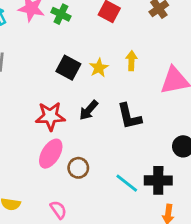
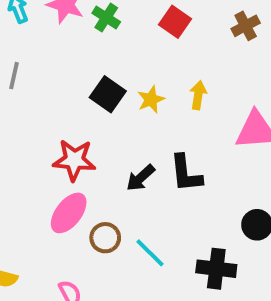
black arrow: (89, 110) -> (141, 178), moved
cyan line: (127, 183) -> (150, 253), moved

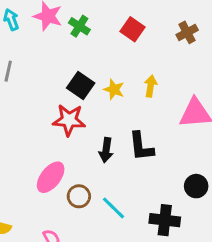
yellow star: (151, 100) -> (114, 89), turned -30
red star: (74, 160) -> (69, 120), moved
black arrow: (141, 178) -> (106, 150), turned -40

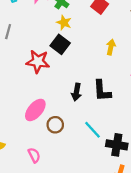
yellow star: (114, 89) -> (64, 23), moved
red star: (69, 120) -> (38, 62), moved
cyan line: (113, 208) -> (92, 130), moved

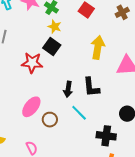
yellow arrow: (111, 47) -> (98, 47), size x1.6
cyan line: (92, 130) -> (79, 113), moved

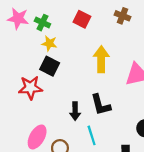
brown cross: (122, 12) -> (123, 16), turned -32
cyan line: (79, 113) -> (92, 135), turned 36

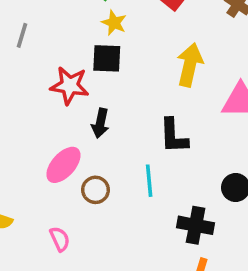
black square: (50, 66) -> (107, 58), turned -36
black arrow: (75, 111) -> (100, 123), moved

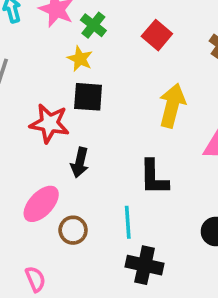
yellow star: (114, 23) -> (80, 59), moved
black cross: (196, 225) -> (145, 265), moved

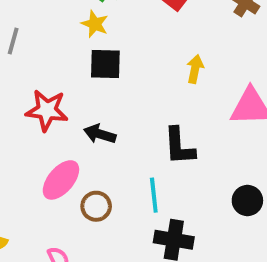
yellow arrow: (172, 106) -> (195, 69), size x0.6
red star: (49, 123) -> (47, 110), moved
black arrow: (80, 162) -> (100, 134), turned 96

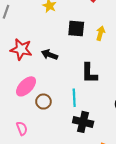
black square: (105, 64) -> (76, 29), moved
black arrow: (100, 134) -> (49, 55), moved

